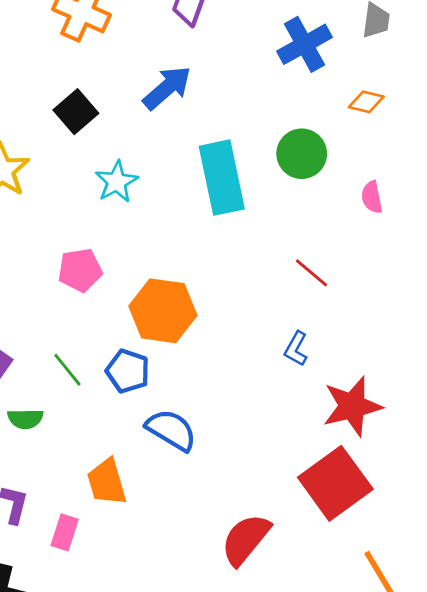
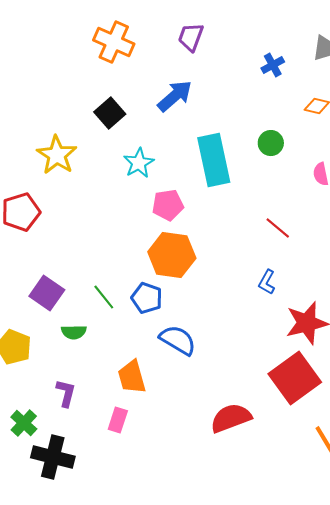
blue cross: (304, 44) -> (273, 65), size x0.6
green circle: (302, 154) -> (271, 143), size x0.7
pink pentagon: (80, 270) -> (168, 205), moved
pink rectangle: (65, 532) -> (118, 420), moved
red semicircle: (246, 539) -> (231, 418), turned 30

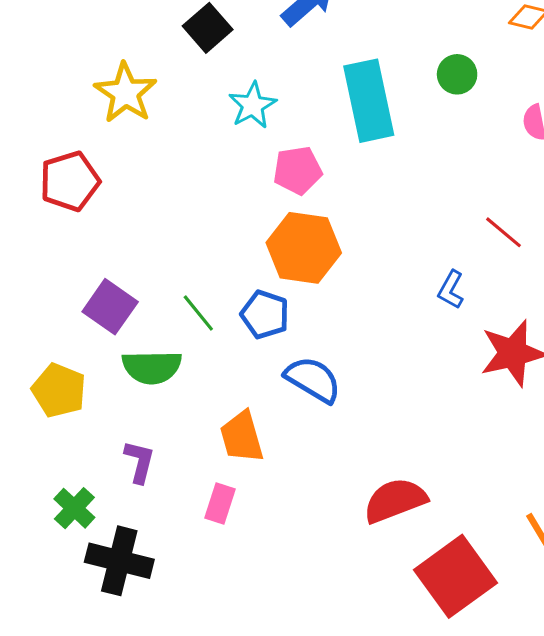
red line: (278, 228) -> (504, 232), moved
green semicircle: (74, 332) -> (152, 367), size x1.5
red square: (295, 378) -> (456, 576), moved

